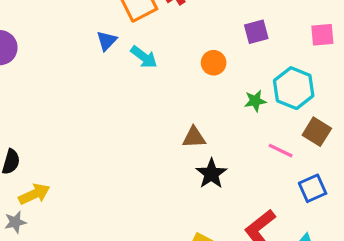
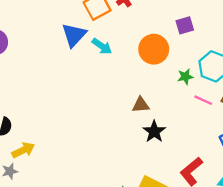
blue triangle: (107, 41) -> (74, 35), size x1.6
orange circle: (214, 63) -> (154, 49), size x1.6
pink line: (281, 151) -> (203, 100), moved

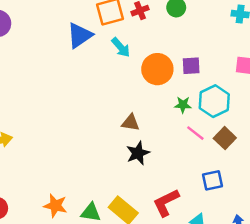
purple square: (185, 25) -> (191, 66), moved
cyan arrow: (102, 46) -> (121, 47), moved

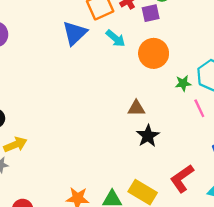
purple square: (191, 66) -> (151, 13), moved
pink line: (195, 133) -> (199, 108), turned 36

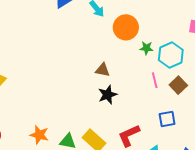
green star: (183, 83) -> (146, 48), moved

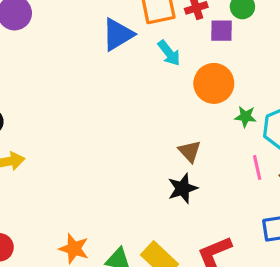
brown triangle: (103, 70) -> (190, 151), moved, turned 35

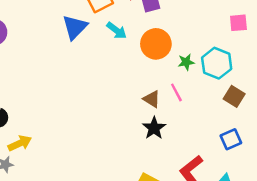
pink line: (257, 167) -> (176, 92), moved

